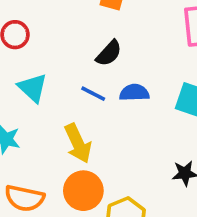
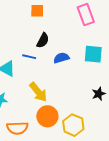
blue line: (93, 94) -> (29, 57), moved

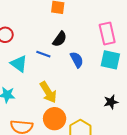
pink rectangle: (86, 15) -> (107, 33), moved
blue semicircle: (61, 58) -> (77, 60), turned 70

